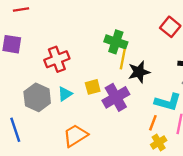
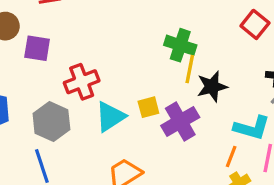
red cross: (57, 59) -> (82, 82), moved
cyan triangle: (65, 94) -> (110, 117), size x1.5
gray hexagon: (37, 97) -> (51, 121), moved

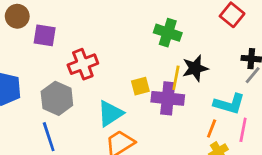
yellow line: (190, 69) -> (176, 78), moved
cyan triangle: (110, 117) -> (110, 113), moved
purple cross: (180, 121) -> (168, 98), turned 36

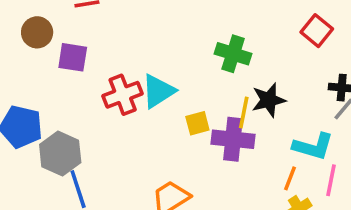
gray hexagon: (57, 98) -> (60, 153), moved
cyan triangle: (110, 113) -> (158, 91), moved

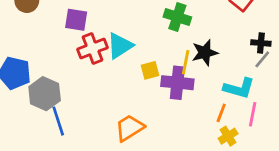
purple square: (73, 57) -> (76, 20), moved

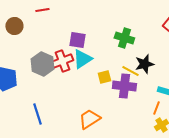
purple square: (76, 20) -> (77, 40), moved
yellow line: (186, 62) -> (130, 71), turned -72
gray hexagon: (45, 94) -> (42, 64), moved

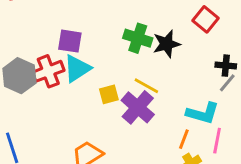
black star: (144, 64) -> (167, 44), moved
purple cross: (124, 86) -> (138, 107), turned 35

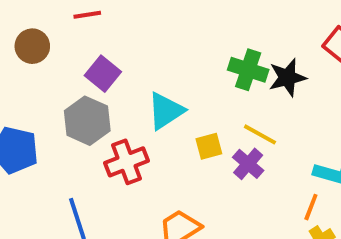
purple square: (70, 41) -> (103, 74), moved, turned 30
red cross: (48, 71) -> (126, 162), moved
purple cross: (138, 107) -> (248, 164), size x0.7

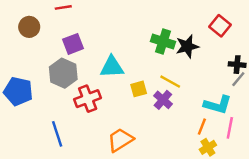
purple square: (103, 74) -> (73, 44), turned 30
cyan triangle: (166, 111) -> (112, 67), turned 30

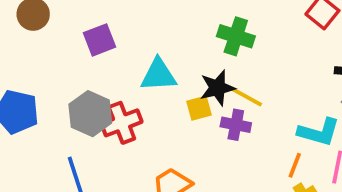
black star: (187, 46) -> (217, 88), moved
gray hexagon: (63, 73) -> (90, 114), moved
purple cross: (163, 100) -> (236, 125), turned -30

